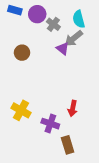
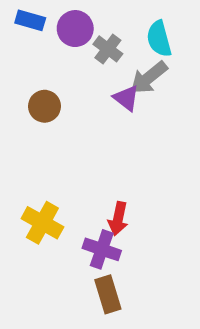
red arrow: (73, 108) -> (118, 219), moved
brown rectangle: (68, 145) -> (108, 294), moved

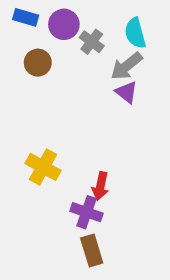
purple triangle: (126, 98) -> (127, 92), moved
brown circle: (45, 106) -> (38, 63), moved
yellow cross: (42, 223) -> (43, 167), moved

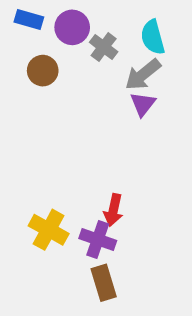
purple triangle: (127, 92) -> (143, 104), turned 30
yellow cross: (43, 167) -> (49, 230), moved

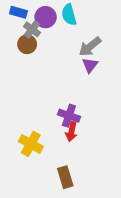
cyan semicircle: (153, 37) -> (69, 15), moved
gray cross: (104, 47) -> (32, 29), moved
purple cross: (98, 240) -> (69, 116), moved

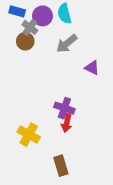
gray arrow: (90, 47) -> (67, 44), moved
purple triangle: (90, 65) -> (92, 68), moved, turned -42

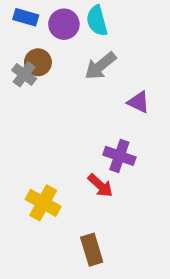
gray cross: (30, 27) -> (24, 74), moved
purple cross: (64, 108) -> (119, 156), moved
red arrow: (67, 123) -> (100, 185), turned -60

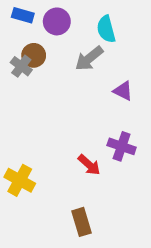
cyan semicircle: (97, 21) -> (106, 29), moved
purple cross: (119, 156) -> (122, 146), moved
yellow cross: (43, 203) -> (20, 180), moved

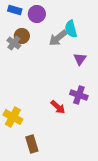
cyan semicircle: (106, 29) -> (71, 29), moved
purple triangle: (123, 91) -> (80, 59), turned 40
brown rectangle: (81, 222) -> (32, 144), moved

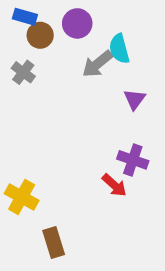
purple circle: (37, 14) -> (77, 23), moved
brown circle: (22, 36) -> (40, 35), moved
red arrow: (58, 107) -> (114, 185), moved

